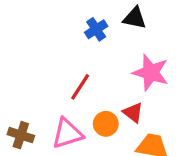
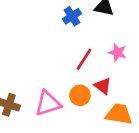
pink star: (151, 73) -> (118, 52), size x0.6
red line: (80, 87) -> (84, 59), moved

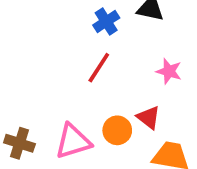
red line: (84, 59) -> (99, 68), moved

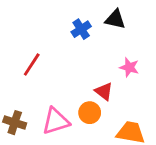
red line: (99, 68) -> (32, 65), moved
red triangle: (149, 117) -> (104, 91), moved

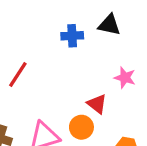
blue cross: (81, 29) -> (72, 36), turned 30

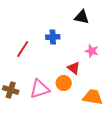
blue cross: (72, 36) -> (53, 37), moved

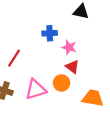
red line: (23, 49) -> (14, 58), moved
pink star: (92, 51) -> (69, 47), moved

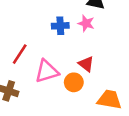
pink star: (69, 47) -> (86, 23), moved
pink triangle: (36, 89) -> (47, 71), moved

